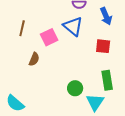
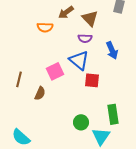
brown line: (22, 28) -> (19, 79), moved
red square: (103, 46) -> (92, 80), moved

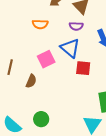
orange semicircle: (45, 27) -> (40, 24), moved
green circle: (81, 122) -> (41, 119), moved

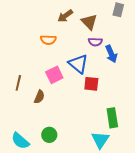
purple semicircle: (76, 26) -> (95, 42), moved

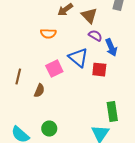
purple semicircle: (95, 42) -> (95, 36), turned -152
red square: (91, 84) -> (99, 70), moved

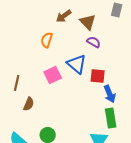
orange semicircle: (48, 34) -> (47, 40), turned 105
blue arrow: (111, 48) -> (110, 94), moved
brown semicircle: (39, 91) -> (29, 104), moved

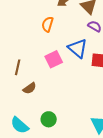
brown semicircle: (29, 104) -> (30, 88), turned 32

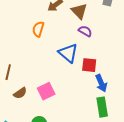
pink square: (54, 59) -> (46, 91), moved

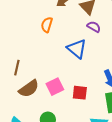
red square: (89, 65) -> (80, 93), moved
brown semicircle: (20, 93) -> (29, 89), size x1.5

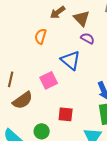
pink square: (55, 87) -> (49, 80), moved
red square: (80, 93) -> (66, 114), moved

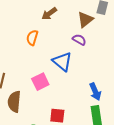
brown triangle: (82, 18) -> (85, 20), moved, turned 36
brown semicircle: (23, 100) -> (14, 102), turned 130

